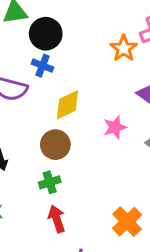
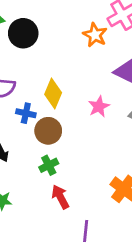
blue cross: (42, 66) -> (26, 113), moved
yellow diamond: (67, 105) -> (53, 93), turned -32

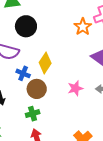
black circle: (23, 33) -> (26, 26), moved
pink star: (99, 107) -> (75, 88), moved

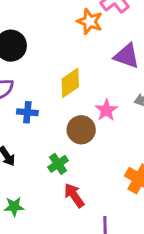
yellow diamond: (45, 63) -> (70, 83), moved, turned 40
brown circle: (37, 89) -> (81, 130), moved

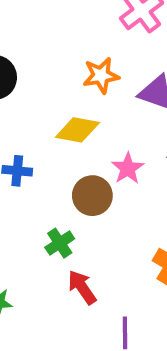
orange star: (90, 21) -> (101, 75), moved, turned -30
yellow diamond: (70, 83) -> (77, 130), turned 44

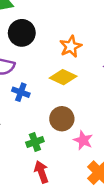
orange star: (101, 75) -> (71, 46), moved, turned -30
pink star: (128, 168) -> (83, 140), moved, turned -30

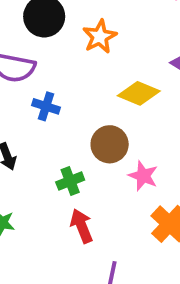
orange star: (71, 46) -> (100, 37), moved
yellow diamond: (63, 77) -> (139, 93), moved

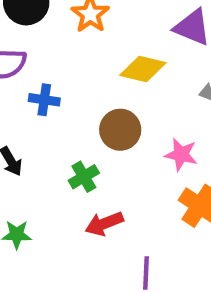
pink star: (143, 176) -> (181, 155), moved
red arrow: (82, 226) -> (104, 224), turned -80

